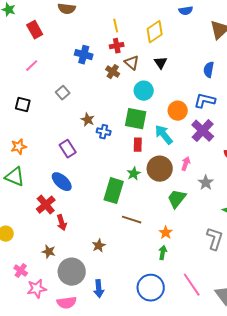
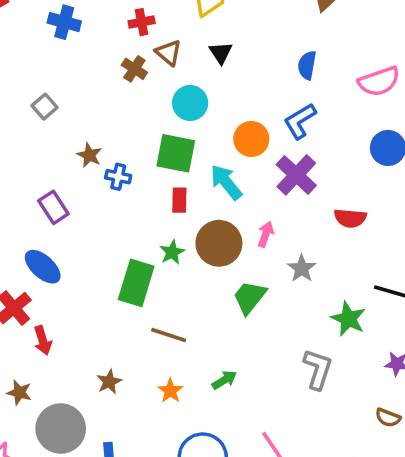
blue cross: (84, 55) -> (64, 22), moved
blue L-shape: (205, 101) -> (300, 121), turned -45
orange star: (166, 233) -> (170, 391), moved
green arrow: (163, 253) -> (224, 380), moved, turned 48

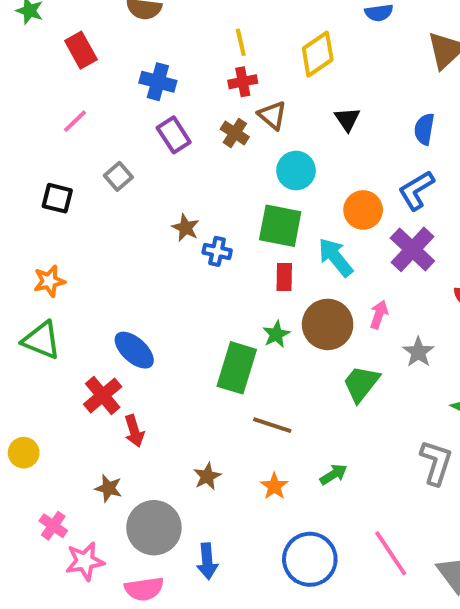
black triangle: (221, 53) -> (347, 119), moved
gray square: (44, 107) -> (118, 176), moved
purple rectangle: (53, 207) -> (174, 135), moved

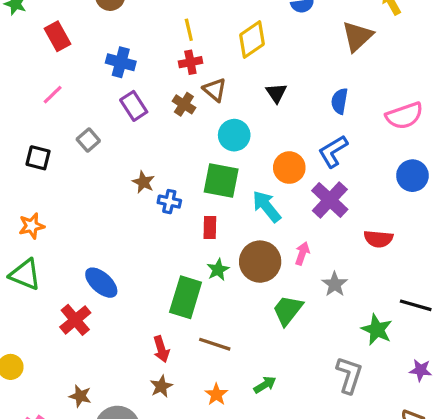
red rectangle: (284, 277) -> (210, 228), moved
red arrow: (134, 431) -> (161, 349), moved

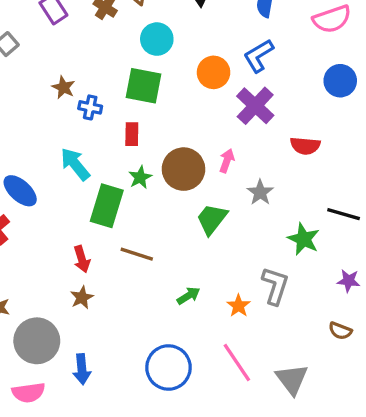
cyan arrow: (267, 206) -> (75, 164), moved
orange star: (216, 394) -> (239, 306), moved

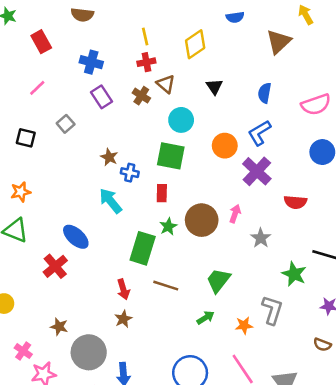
cyan arrow: (75, 164) -> (110, 201), moved
green trapezoid: (212, 219) -> (218, 280), moved
orange star: (239, 306) -> (244, 325), turned 30

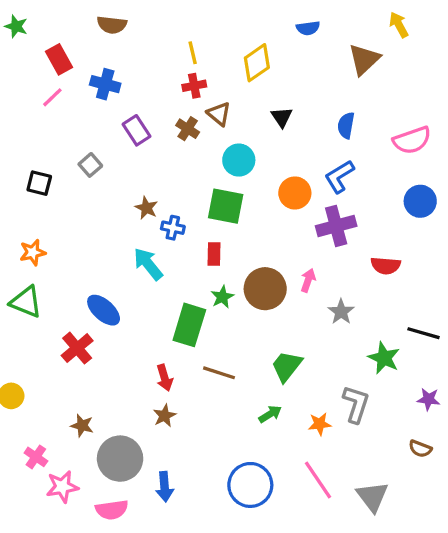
blue cross: (91, 62) -> (105, 84), moved
pink line: (37, 88) -> (52, 97), moved
purple cross: (257, 171) -> (336, 226), turned 32

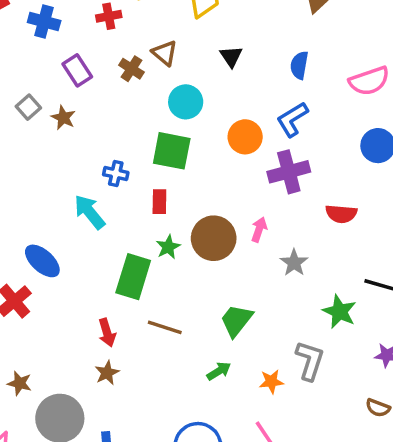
red cross: (194, 86) -> (109, 16), moved
brown star: (146, 208) -> (63, 118), moved

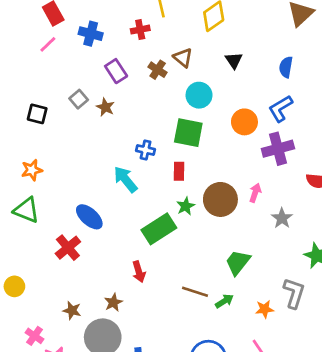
green rectangle: (133, 277) -> (159, 229), turned 40
brown line: (165, 327) -> (195, 292), moved
brown star: (107, 373) -> (113, 302), moved

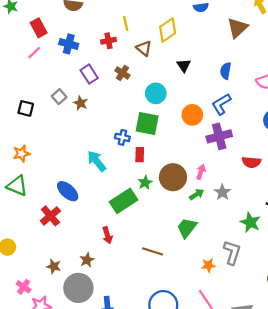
brown triangle: (183, 58) -> (144, 48), moved
blue cross: (145, 150) -> (122, 137), moved
green arrow: (224, 301) -> (197, 194), moved

